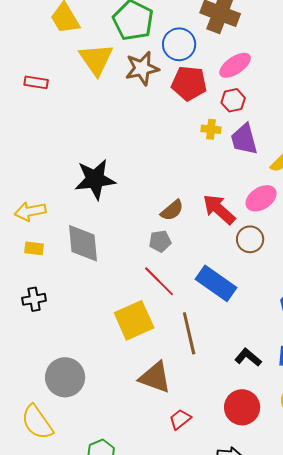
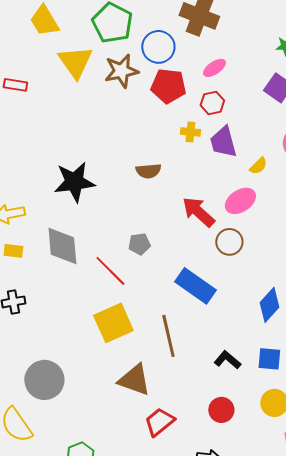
pink ellipse: (235, 65) -> (214, 68), size x0.7
brown semicircle: (172, 210) -> (148, 171), moved, turned 35
red line: (159, 281) -> (110, 271), moved
red circle: (242, 407) -> (221, 410), size x0.7
red trapezoid: (180, 419) -> (159, 422), size x1.4

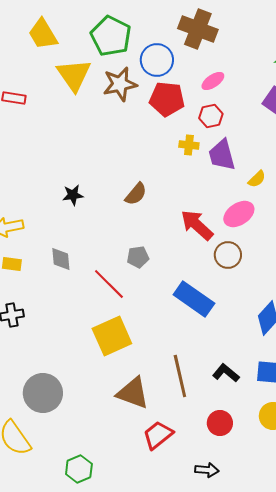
brown semicircle: (148, 171) -> (136, 194), moved, turned -45
black star: (74, 182) -> (73, 195), size x0.5
gray diamond: (62, 246) -> (61, 259), size x0.6
brown line: (168, 336) -> (180, 376), moved

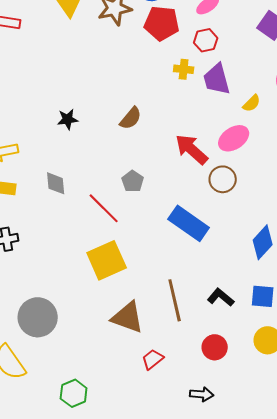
gray pentagon: (138, 257) -> (133, 181), turned -30
red trapezoid: (158, 435) -> (153, 359), size x0.7

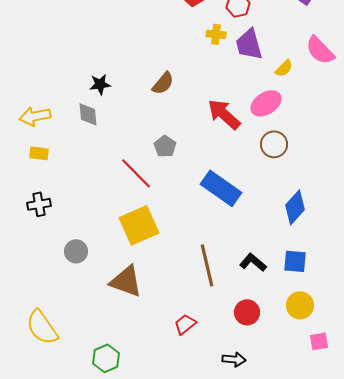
brown circle: (223, 179) -> (274, 144), moved
gray diamond: (56, 183) -> (88, 114), moved
gray circle: (38, 317) -> (76, 251), moved, size x0.6
brown triangle: (128, 317) -> (126, 281), moved

